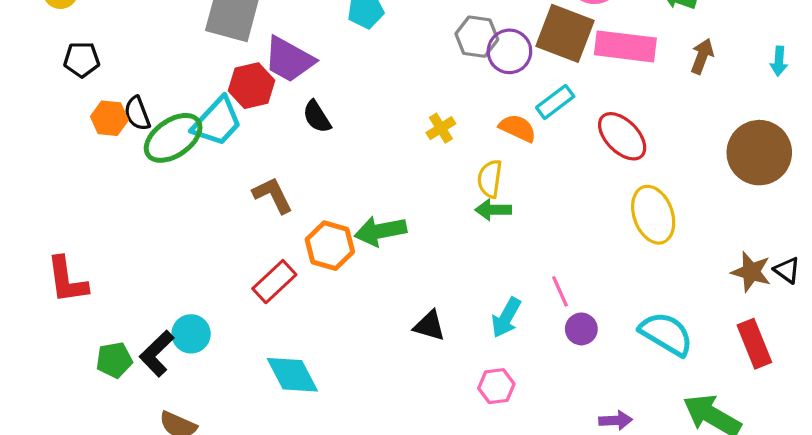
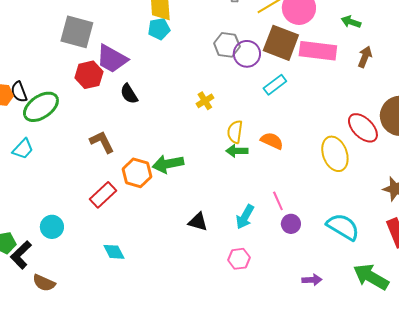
cyan trapezoid: (217, 122) -> (23, 149), moved, size x0.7
orange semicircle: (518, 128) -> (272, 141), moved
red ellipse: (622, 136) -> (363, 128), moved
black L-shape: (157, 353) -> (21, 255), moved
cyan diamond: (292, 375) -> (114, 252), size x0.7

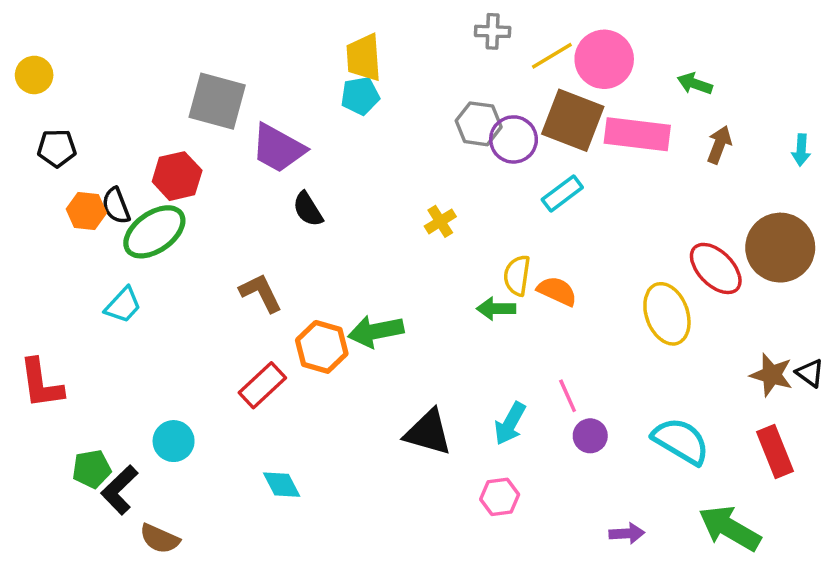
red hexagon: (89, 75) -> (177, 176), moved
yellow semicircle: (235, 132) -> (517, 275), moved
black triangle: (198, 222) -> (428, 432), size x1.4

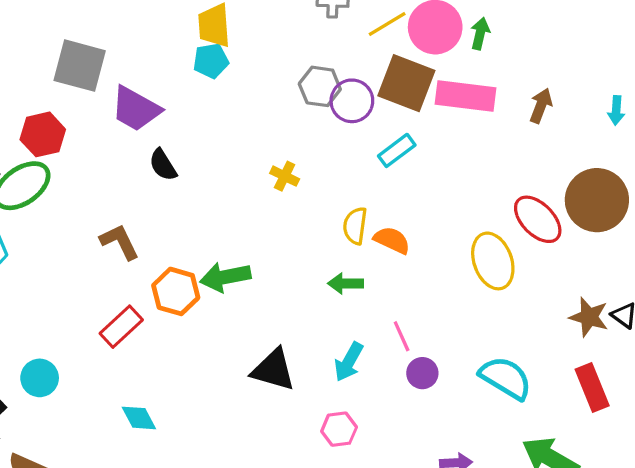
green arrow: (695, 84) -> (480, 34), moved, turned 84
yellow cross: (440, 221) -> (285, 176), turned -32
green arrow: (496, 309) -> (345, 283), moved

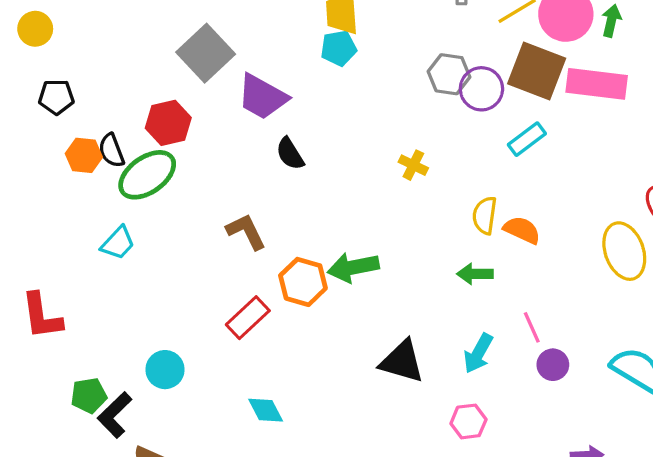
gray square: (80, 66) -> (206, 53), turned 32

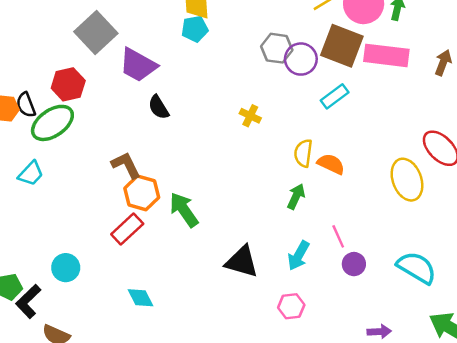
green arrow: (353, 267) -> (184, 210), moved, turned 66
green arrow: (475, 274) -> (296, 196), turned 115
orange hexagon: (303, 282) -> (142, 193), moved

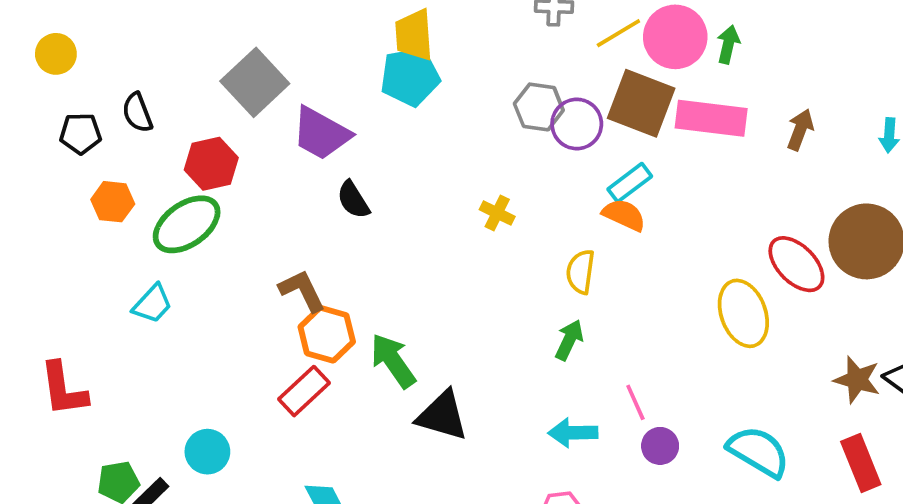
cyan pentagon: (195, 29) -> (410, 77), size x1.4
black semicircle: (26, 105) -> (137, 113), moved
orange semicircle: (331, 164) -> (624, 215), moved
cyan arrow: (298, 256) -> (573, 433), turned 60
black triangle: (242, 262) -> (442, 416), moved

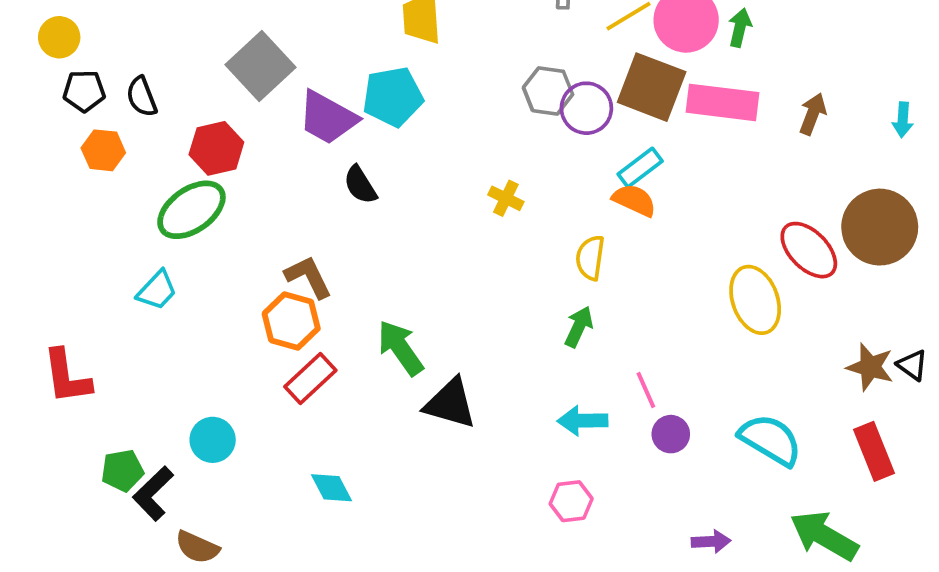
cyan pentagon: (410, 77) -> (393, 97), moved
black pentagon: (81, 133) -> (84, 91), moved
orange hexagon: (113, 202) -> (103, 150), moved
orange hexagon: (327, 334) -> (291, 321), moved

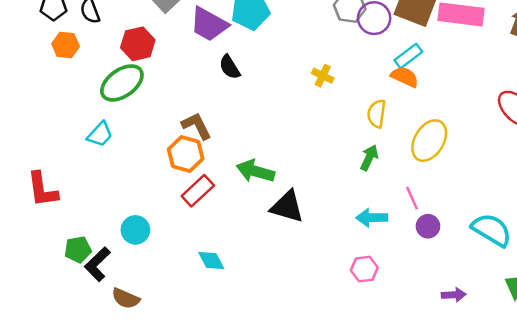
yellow ellipse: (755, 300) -> (429, 141), moved, turned 51
green arrow: (400, 348) -> (255, 171), turned -39

